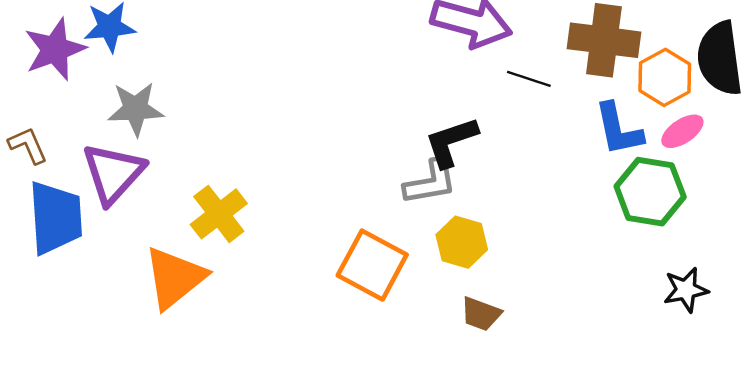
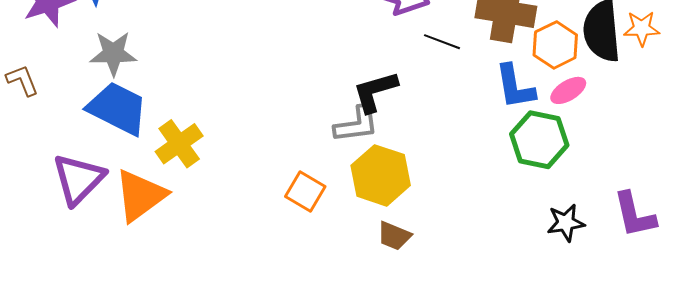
purple triangle: (113, 173) -> (78, 179), moved
blue trapezoid: (55, 218) -> (118, 108), moved, turned -62
yellow hexagon: (462, 242) -> (381, 175), size x1.4
orange square: (372, 265) -> (305, 192), size x0.7

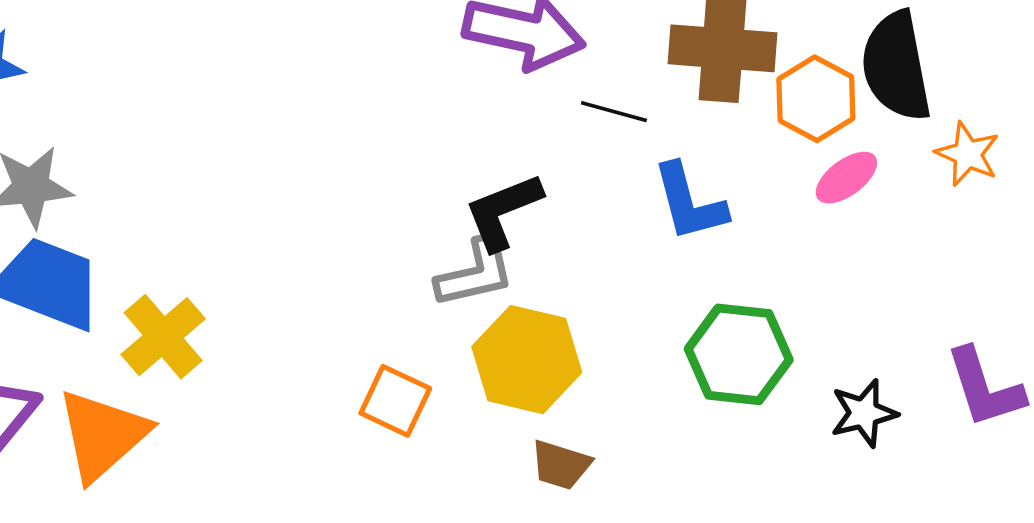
orange star: (642, 28) -> (968, 154), moved, turned 30
blue L-shape: (515, 87) -> (689, 202), moved
green hexagon: (539, 140) -> (739, 354), moved

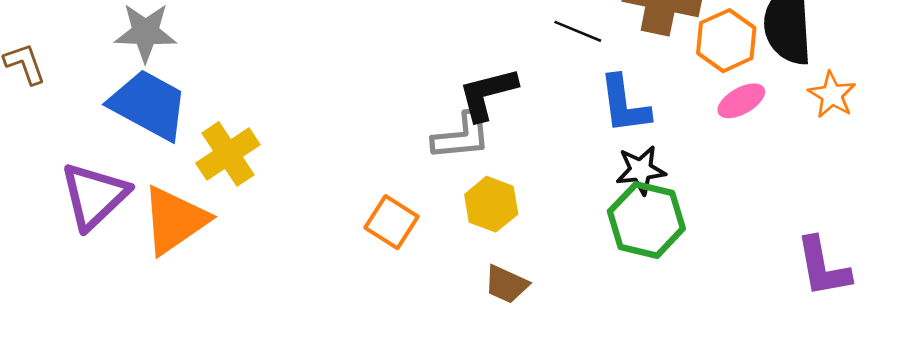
yellow hexagon: (527, 360) -> (491, 204), size x0.7
black star: (864, 413) -> (641, 170), moved

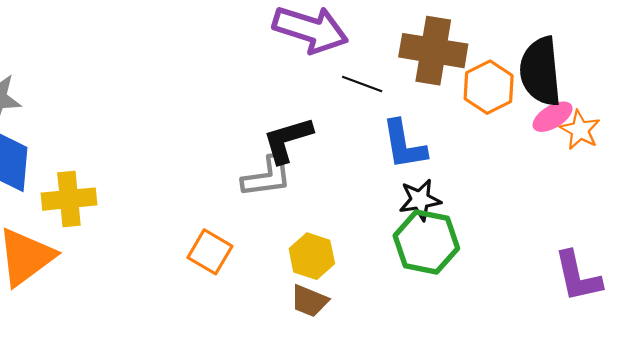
pink ellipse: (741, 101) -> (553, 117), moved
yellow cross: (228, 154) -> (69, 199), turned 30
yellow hexagon: (491, 204) -> (312, 256), moved

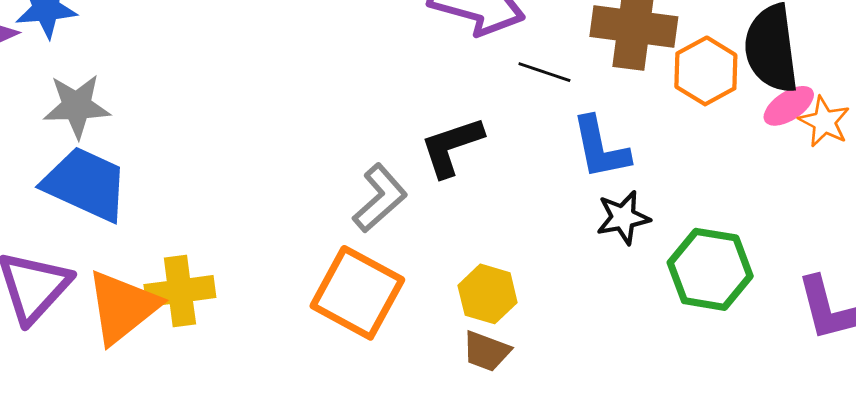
gray L-shape: (267, 177) -> (380, 198), moved, turned -32
yellow cross: (69, 199) -> (180, 291), moved
green hexagon: (426, 242) -> (710, 269), moved
orange square: (210, 252) -> (357, 293), size x1.6

